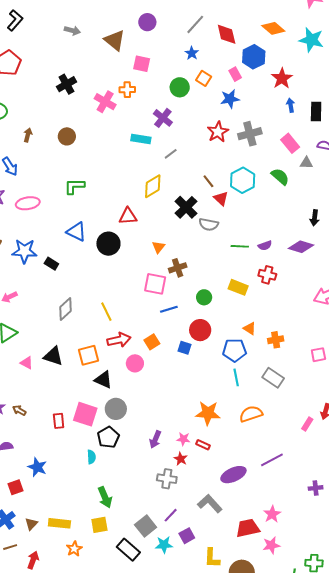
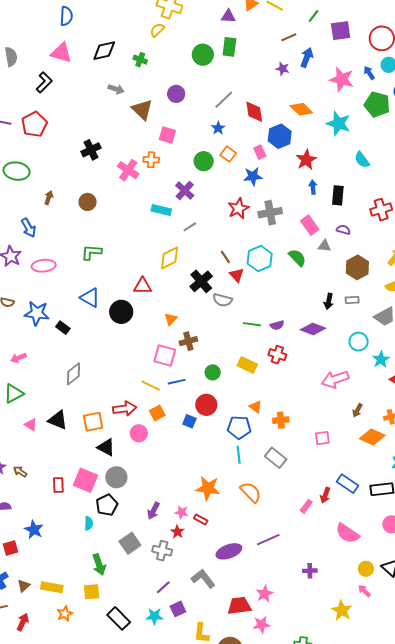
gray arrow: (72, 31) -> (116, 89), moved
yellow line: (106, 312) -> (151, 386), moved, turned -42
orange semicircle: (251, 414) -> (251, 492), turned 60
gray square: (146, 526) -> (130, 543), moved

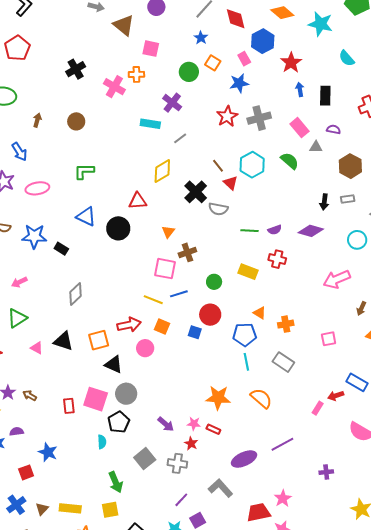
orange square: (157, 413) -> (162, 327), turned -35
red arrow: (325, 495) -> (336, 396), turned 56
purple arrow: (153, 511) -> (166, 424), turned -72

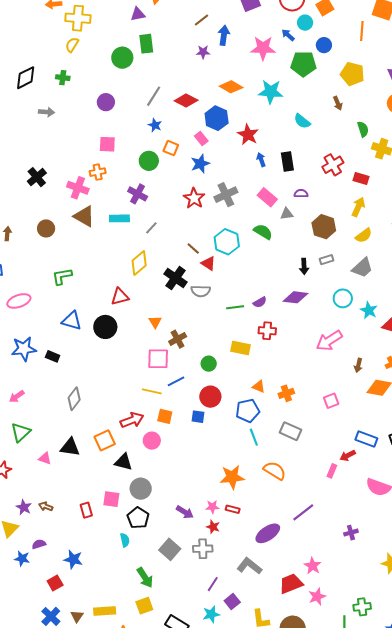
red diamond: (236, 19) -> (186, 101), turned -40
brown triangle: (124, 25) -> (84, 216), moved
pink square: (96, 399) -> (111, 499), size x0.7

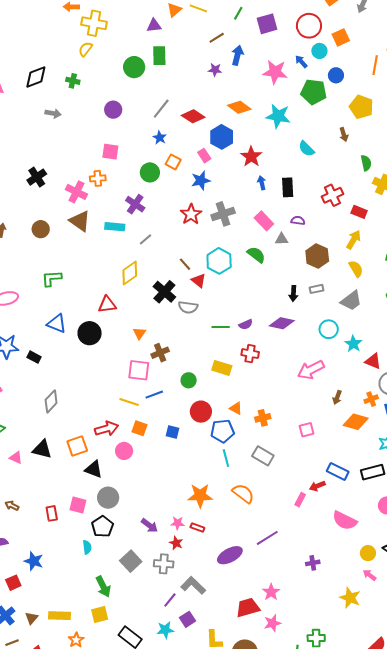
yellow semicircle: (364, 235) -> (356, 269), turned -90
red circle: (210, 397) -> (201, 412), moved
gray L-shape: (249, 566) -> (193, 585), moved

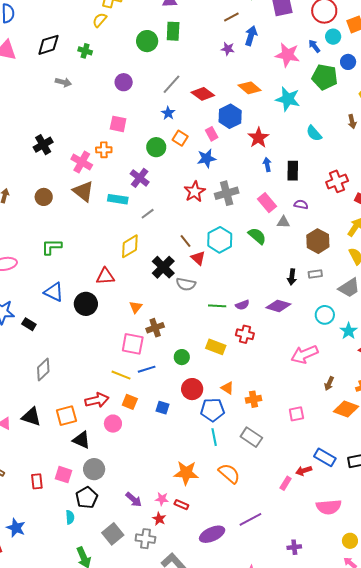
pink semicircle: (345, 521) -> (329, 507), turned -35

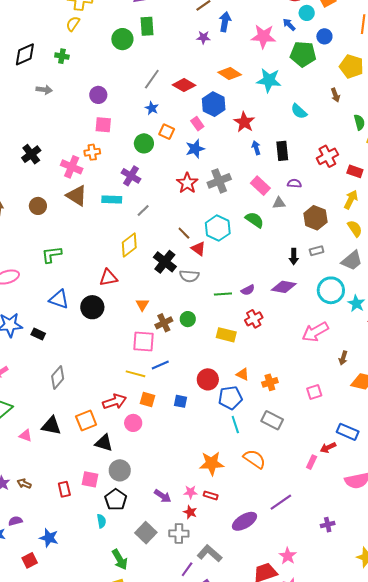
purple circle: (124, 82) -> (98, 95), moved
cyan circle: (325, 315) -> (331, 290), size x1.4
red cross: (245, 334) -> (254, 319), turned -36
green circle: (182, 357) -> (188, 319), moved

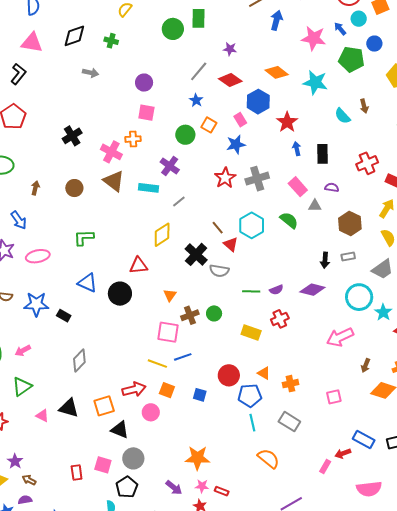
purple star: (203, 37) -> (230, 49), moved
brown arrow: (335, 95) -> (364, 106), moved
orange star: (212, 463) -> (197, 458), moved
brown arrow: (24, 484) -> (29, 480), moved

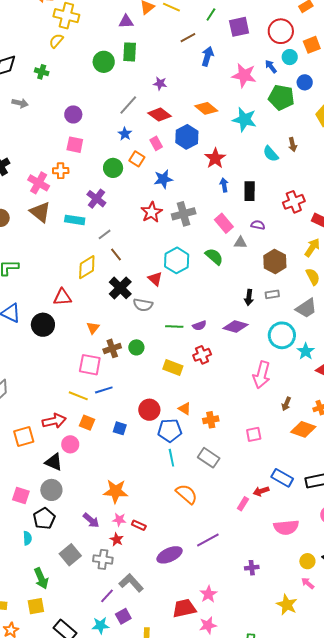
pink rectangle: (240, 120) -> (156, 143), moved
brown line: (218, 228) -> (116, 254), moved
pink arrow: (340, 337) -> (262, 375), turned -52
black triangle: (120, 430) -> (54, 462), moved

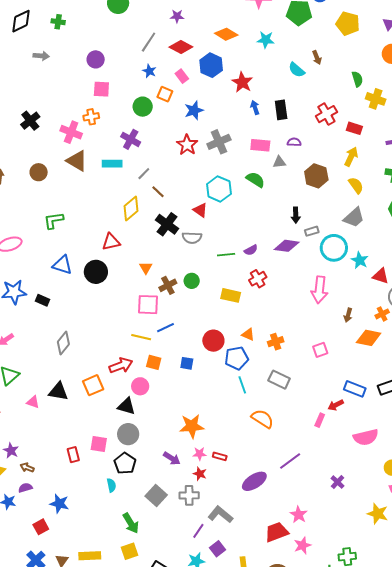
cyan star: (244, 120) -> (266, 40), size x0.7
pink rectangle: (224, 223) -> (260, 145), turned -36
gray rectangle: (272, 294) -> (312, 231), moved
purple cross: (252, 568) -> (338, 482), turned -32

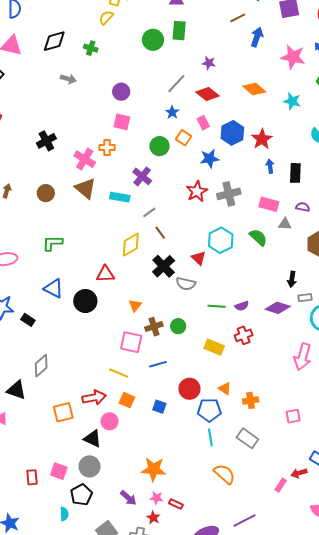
blue hexagon: (211, 65) -> (232, 133), moved
blue line: (166, 328) -> (158, 364), moved
black triangle: (58, 391) -> (16, 390), moved

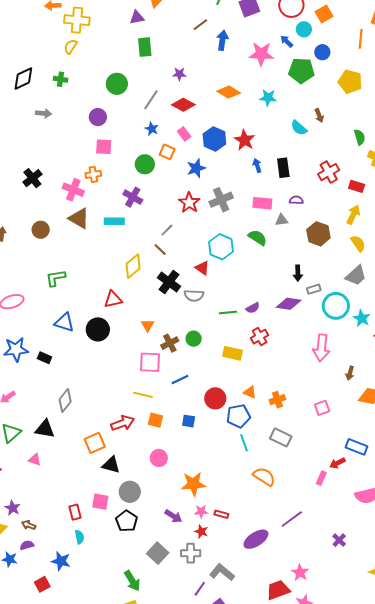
green circle: (153, 40) -> (117, 84), moved
gray line: (149, 212) -> (167, 230), moved
pink circle: (109, 421) -> (159, 458), moved
black triangle: (93, 439) -> (111, 465), moved
cyan semicircle: (64, 514) -> (79, 537), moved

